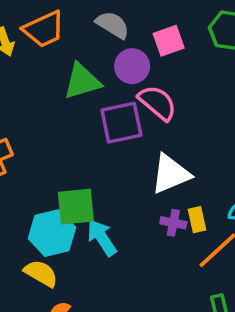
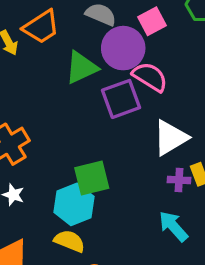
purple circle: (132, 66) -> (123, 48), size x1.4
cyan arrow: (102, 238) -> (173, 226), moved

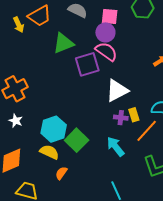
pink square: (152, 21) -> (110, 17), turned 30
purple circle: (123, 48) -> (105, 32), moved, size x0.7
green square: (92, 178) -> (77, 140), moved, turned -35

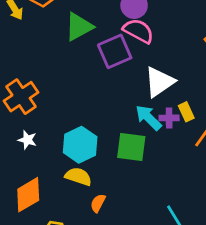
green square: (77, 140) -> (131, 147), moved, turned -30
cyan arrow: (115, 147) -> (148, 118), moved

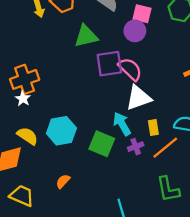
pink semicircle: (138, 31) -> (130, 69), moved
purple cross: (169, 118) -> (136, 147), moved, turned -35
white star: (27, 140) -> (23, 99), moved
yellow semicircle: (78, 177) -> (27, 136), moved

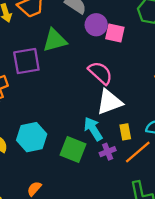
pink square: (142, 14) -> (115, 33), moved
purple circle: (135, 31) -> (96, 25), moved
purple square: (109, 64) -> (26, 61), moved

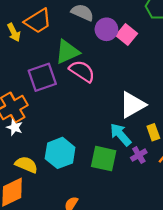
pink square: (115, 33) -> (127, 34), turned 36
pink semicircle: (100, 73) -> (82, 71), moved

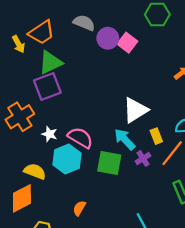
green triangle: (67, 52) -> (50, 62), moved
pink semicircle: (82, 71) -> (80, 138), moved
white star: (15, 127) -> (49, 134), moved

